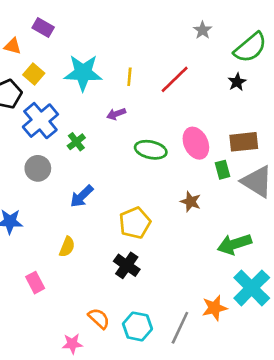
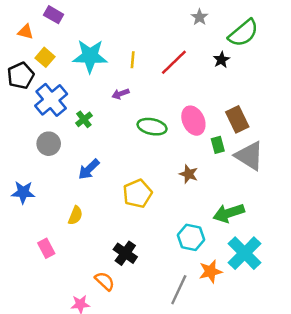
black star: (237, 82) -> (221, 60), moved
brown rectangle: (244, 142) -> (237, 119), turned 70
black cross: (127, 265) -> (125, 253), moved
cyan hexagon: (137, 326) -> (191, 237), moved

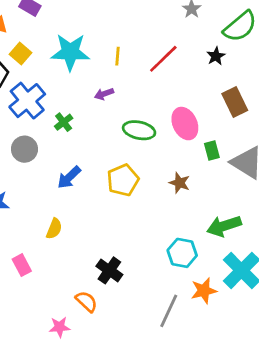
brown rectangle: (237, 119) -> (235, 102), moved
yellow pentagon: (137, 194) -> (123, 180), moved

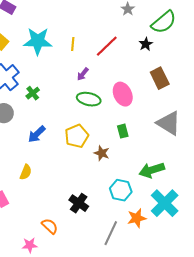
purple arrow: (104, 94) -> (83, 74), moved, turned -32
green rectangle: (212, 150) -> (123, 131), moved
brown star: (179, 183) -> (102, 153), moved
black cross: (109, 270) -> (79, 203), moved

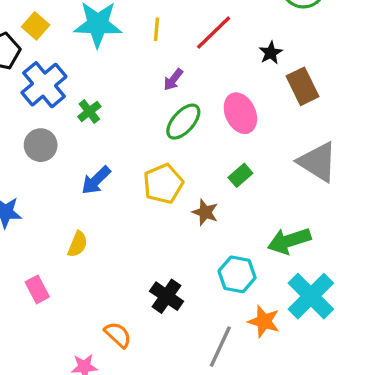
black star: (146, 44) -> (271, 53), moved
green ellipse: (89, 99) -> (183, 122), turned -60
green rectangle: (123, 131) -> (240, 175), turned 64
orange star: (137, 218) -> (264, 321), turned 30

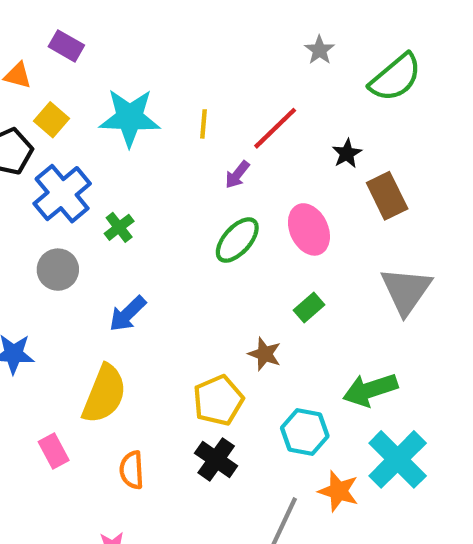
purple arrow: (173, 80) -> (237, 175), moved
gray triangle: (318, 162) -> (406, 291), turned 33
yellow pentagon: (163, 184) -> (218, 400), moved
yellow semicircle: (78, 244) -> (104, 394), size x1.8
orange semicircle: (118, 335) -> (132, 470), moved, turned -136

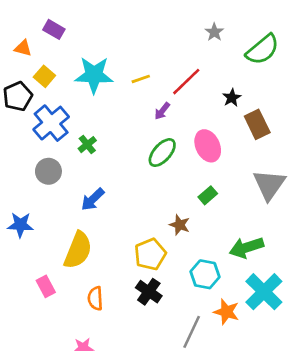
yellow line: (203, 124) -> (141, 79), turned 66

